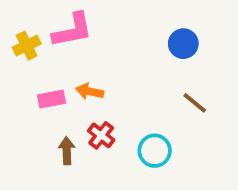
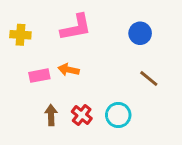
pink L-shape: (72, 30) -> (76, 27), moved
yellow cross: (27, 46) -> (20, 35), turned 30
red cross: (101, 135) -> (82, 115), moved

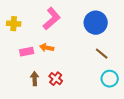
pink L-shape: (76, 27) -> (52, 19), turned -30
blue circle: (140, 33) -> (96, 23), size x1.5
cyan circle: (118, 115) -> (110, 79), moved

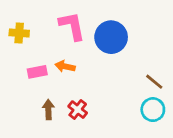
pink L-shape: (52, 19) -> (72, 26), turned -60
blue circle: (96, 23) -> (111, 37), moved
brown line: (102, 54) -> (154, 82), moved

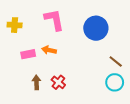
blue circle: (111, 37) -> (96, 28), moved

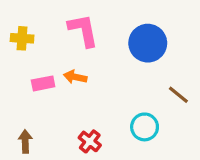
brown arrow: (36, 82) -> (25, 141), moved
red cross: (58, 82) -> (90, 141), moved
cyan circle: (115, 82) -> (145, 127), moved

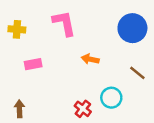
blue circle: (148, 43) -> (132, 28), moved
orange arrow: (75, 77) -> (90, 59), moved
red cross: (90, 141) -> (83, 109), moved

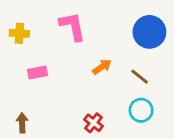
orange arrow: (90, 59) -> (102, 67), turned 133
brown line: (137, 73) -> (140, 77), moved
cyan circle: (111, 98) -> (141, 110), moved

